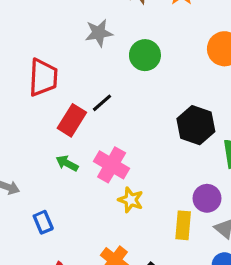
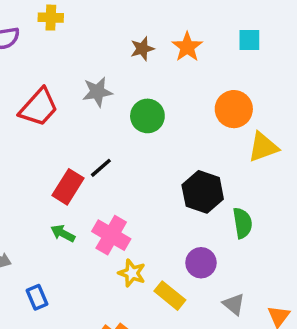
red trapezoid: (43, 77) -> (39, 107), moved, turned 39
purple circle: (207, 198) -> (201, 263), moved
yellow rectangle: (183, 225) -> (170, 296), moved, turned -56

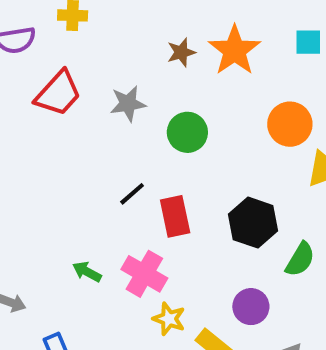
orange star: (187, 47) -> (235, 50), size x1.4
red trapezoid: (39, 107) -> (58, 93), moved
red rectangle: (68, 187) -> (175, 216), moved, turned -44
green semicircle: (242, 223) -> (300, 259), turned 40

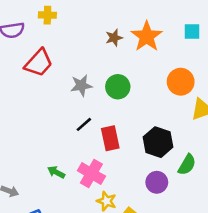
gray star: (128, 104) -> (81, 85), moved
purple circle: (251, 307) -> (157, 182), moved

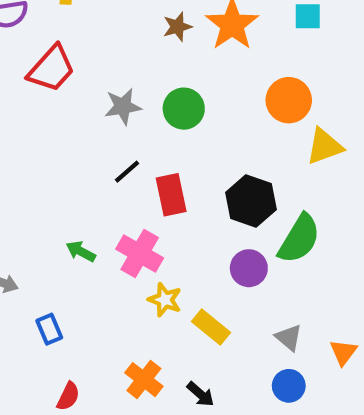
green semicircle: (187, 165) -> (299, 239), size x1.4

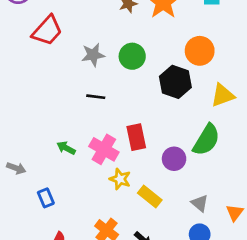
yellow triangle: (324, 146) -> (223, 95), moved
black line: (127, 172) -> (96, 97), turned 48
red rectangle: (171, 195) -> (136, 137), moved
black hexagon: (251, 201) -> (175, 82), moved

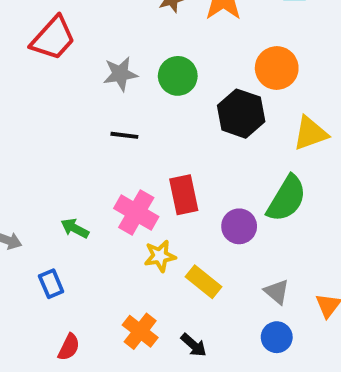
green arrow: (66, 148) -> (75, 228), moved
yellow star: (120, 179) -> (160, 256), turned -30

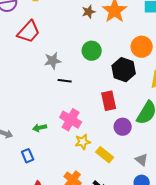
gray star: (120, 74) -> (53, 61), moved
red rectangle: (184, 195) -> (109, 101), moved
green arrow: (75, 228) -> (40, 128), turned -40

